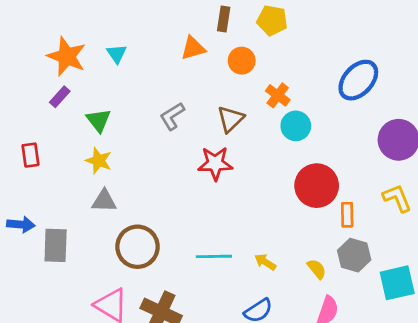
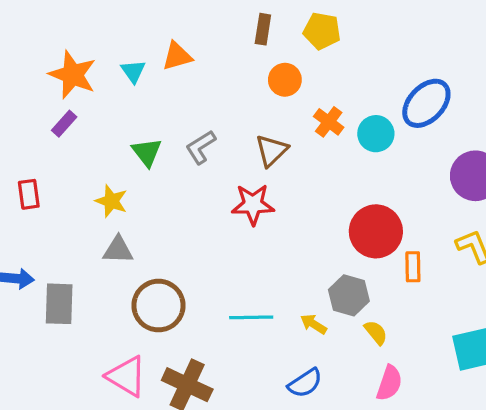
orange triangle: (193, 48) -> (177, 56), moved
green triangle: (99, 120) -> (147, 152), moved
cyan circle: (296, 126) -> (376, 134), moved
gray hexagon: (354, 255) -> (349, 295), moved

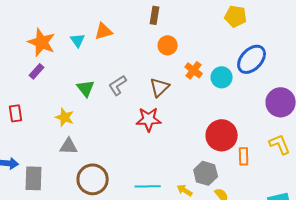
yellow pentagon: (322, 31) -> (236, 16), moved

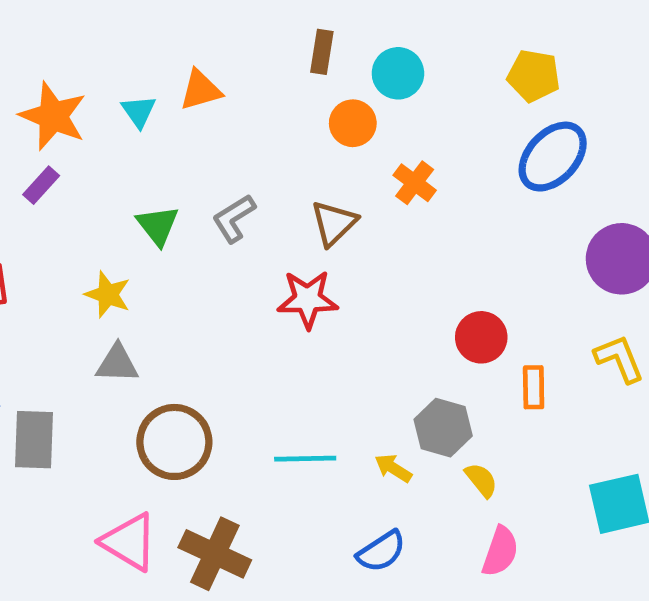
yellow pentagon: (236, 16) -> (534, 76), moved
cyan circle: (222, 77) -> (398, 73), moved
red circle: (222, 135) -> (481, 337), size x0.7

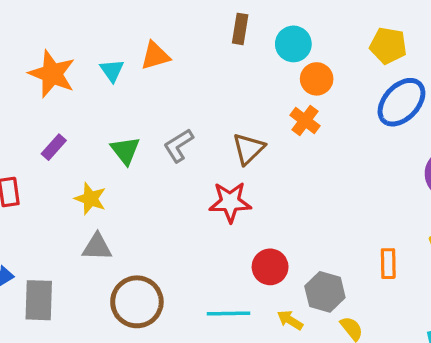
orange circle: (353, 123) -> (317, 79), moved
purple rectangle: (41, 185) -> (54, 147), moved
red circle: (481, 337) -> (270, 267), moved

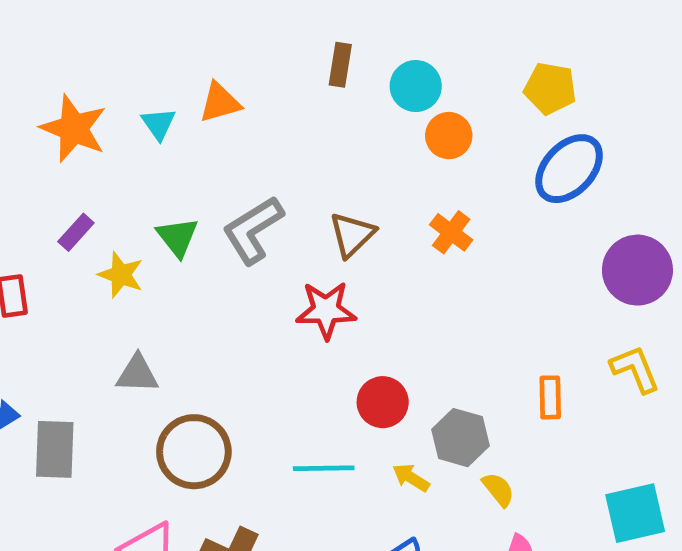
orange cross: (305, 120) -> (451, 232), moved
gray L-shape: (179, 145) -> (253, 230), size x1.4
yellow star: (90, 199) -> (121, 275), moved

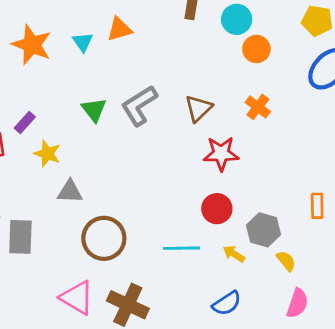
purple rectangle: (76, 232) -> (25, 122), moved
yellow star: (121, 275) -> (47, 154), moved
red star: (326, 310) -> (221, 154), moved

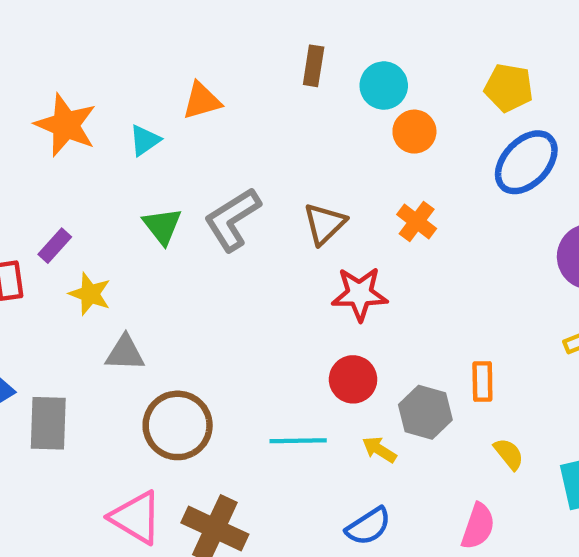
cyan triangle: (83, 42) -> (145, 140), moved, turned 30
orange rectangle: (317, 206) -> (482, 382), moved
yellow semicircle: (286, 261) -> (509, 454), moved

